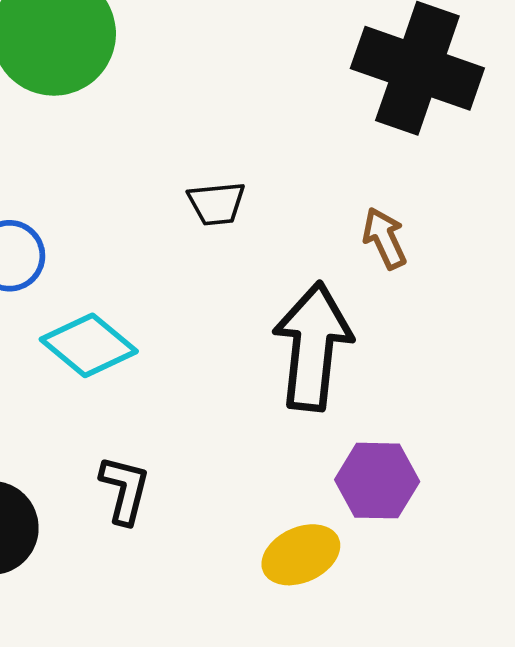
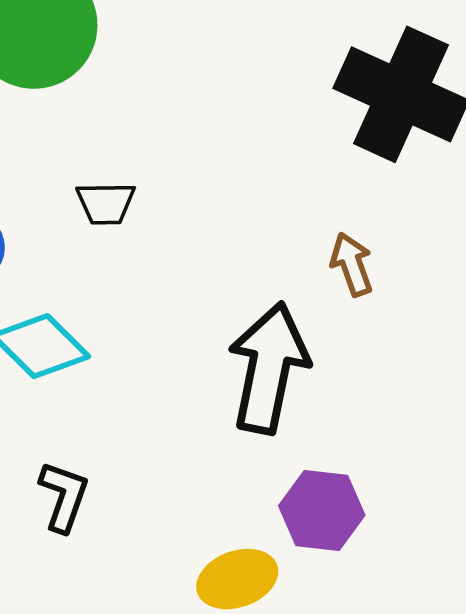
black trapezoid: (217, 204) -> (106, 203), moved

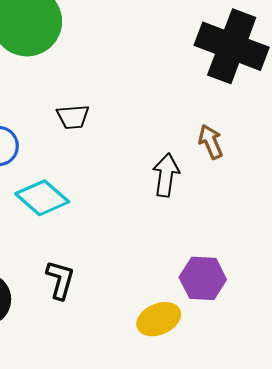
black arrow: (269, 368) -> (166, 175), moved, size x0.6

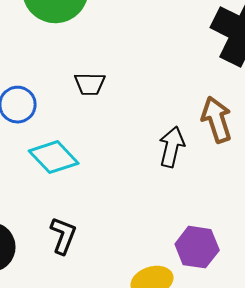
brown arrow: (211, 142) -> (217, 120), size x1.4

